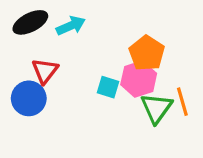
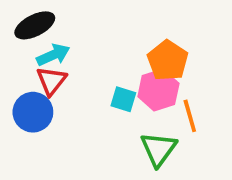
cyan arrow: (71, 26) -> (53, 55), moved
orange line: (182, 102) -> (190, 116), moved
green triangle: (156, 108) -> (158, 149), moved

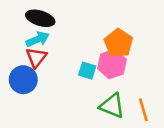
black ellipse: (35, 25) -> (40, 18), moved, turned 44
orange line: (190, 116) -> (143, 110), moved
green triangle: (158, 149) -> (112, 106), turned -44

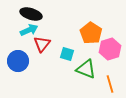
red triangle: (36, 57) -> (42, 44), moved
pink hexagon: (112, 64) -> (110, 49), moved
green triangle: (112, 106) -> (86, 69), moved

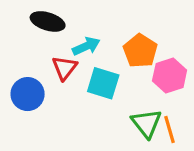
cyan arrow: (29, 30) -> (86, 46), moved
cyan square: (67, 54) -> (103, 83), size x1.5
green triangle: (86, 69) -> (146, 123), moved, turned 30

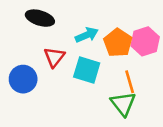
cyan arrow: (86, 46) -> (87, 35), moved
pink hexagon: (170, 76) -> (145, 41), moved
orange line: (170, 130) -> (130, 82), moved

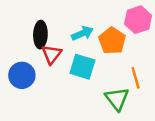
black ellipse: (40, 18) -> (40, 35), moved, turned 75
pink hexagon: (145, 41) -> (138, 20), moved
orange line: (130, 82) -> (136, 78), moved

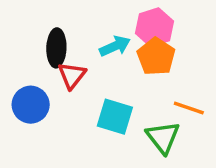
pink hexagon: (138, 20) -> (154, 27), moved
cyan square: (82, 67) -> (115, 117), moved
orange line: (136, 78) -> (189, 108), turned -55

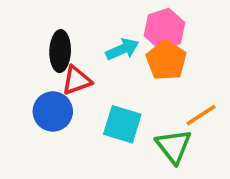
red triangle: (72, 75) -> (77, 80), turned 32
blue circle: (31, 105) -> (53, 111), moved
orange line: (189, 108) -> (201, 115), turned -52

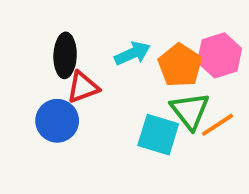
pink hexagon: (164, 29) -> (220, 55), moved
cyan square: (122, 124) -> (158, 135), moved
green triangle: (174, 146) -> (190, 111), moved

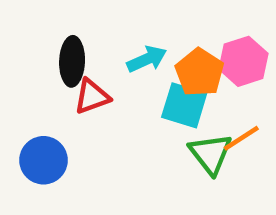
green triangle: (190, 111) -> (211, 154), moved
blue circle: (57, 121) -> (44, 160), moved
cyan square: (158, 135) -> (184, 105), moved

